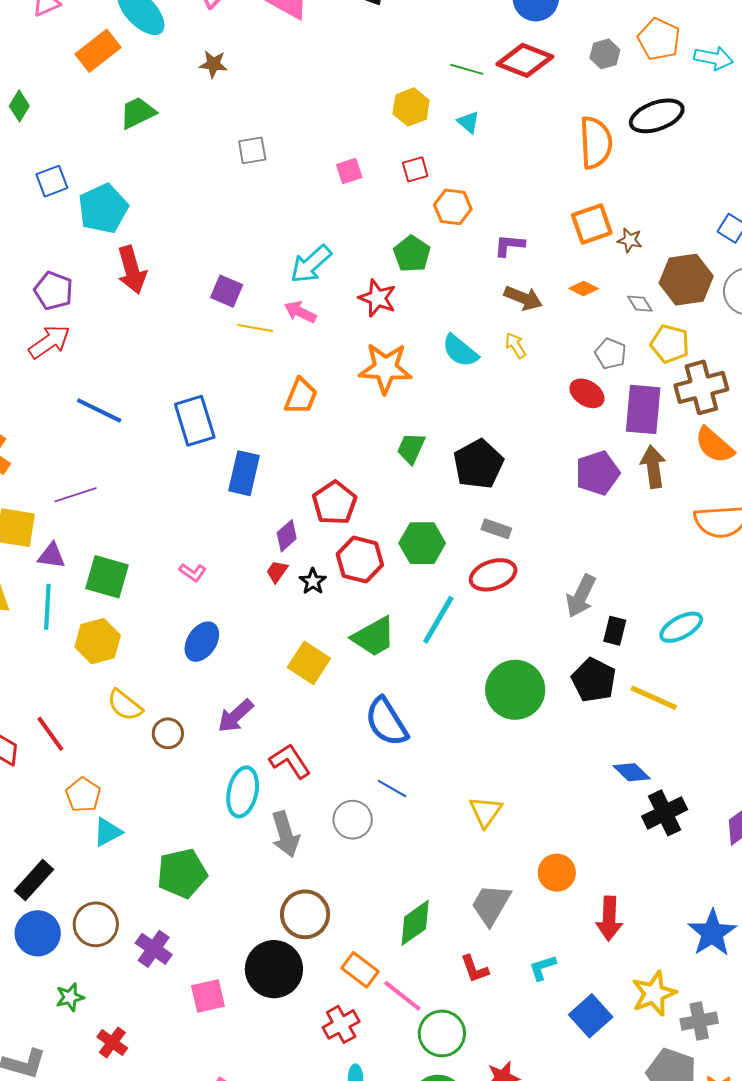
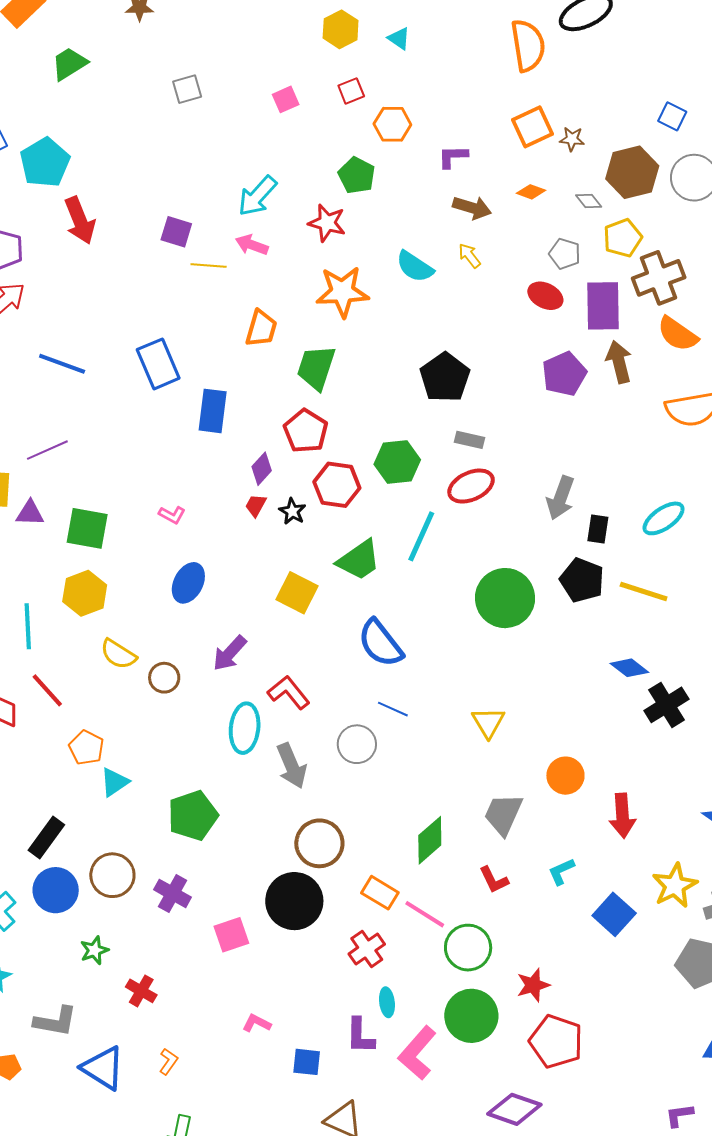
yellow pentagon: (670, 344) -> (623, 238), turned -30
green trapezoid: (411, 448) -> (316, 367), moved, size x1.4
cyan line: (47, 607) -> (28, 626), moved

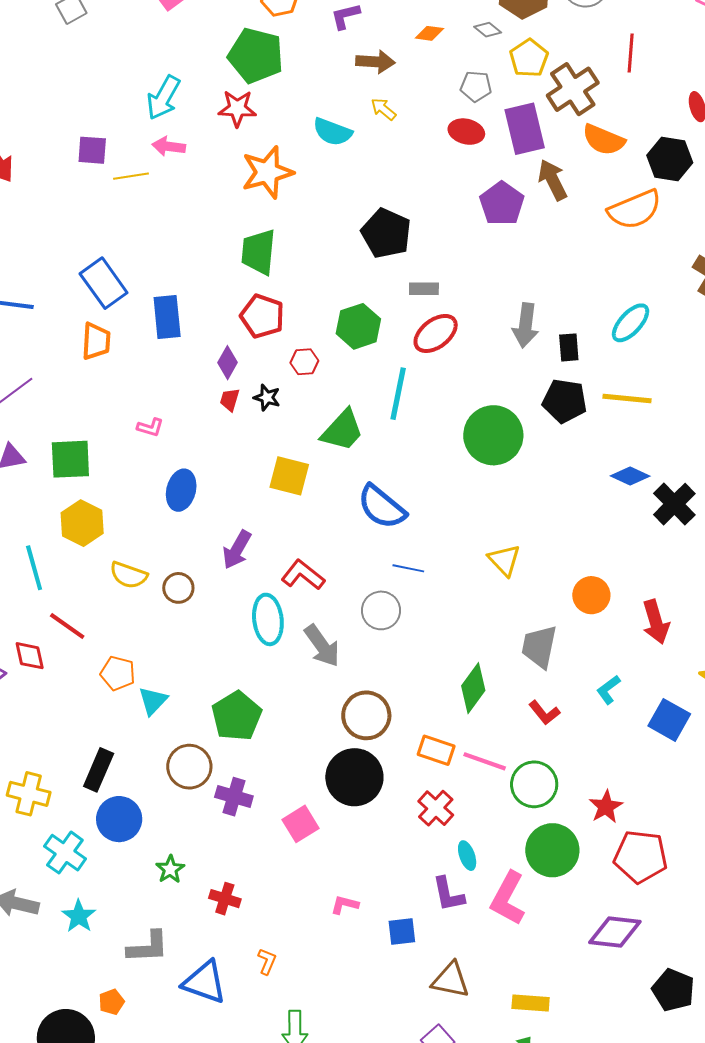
green pentagon: (357, 175) -> (256, 56), size x1.5
orange trapezoid: (261, 328) -> (96, 341), moved
red hexagon: (337, 485) -> (304, 362), size x0.6
brown circle: (112, 875) -> (189, 767), moved

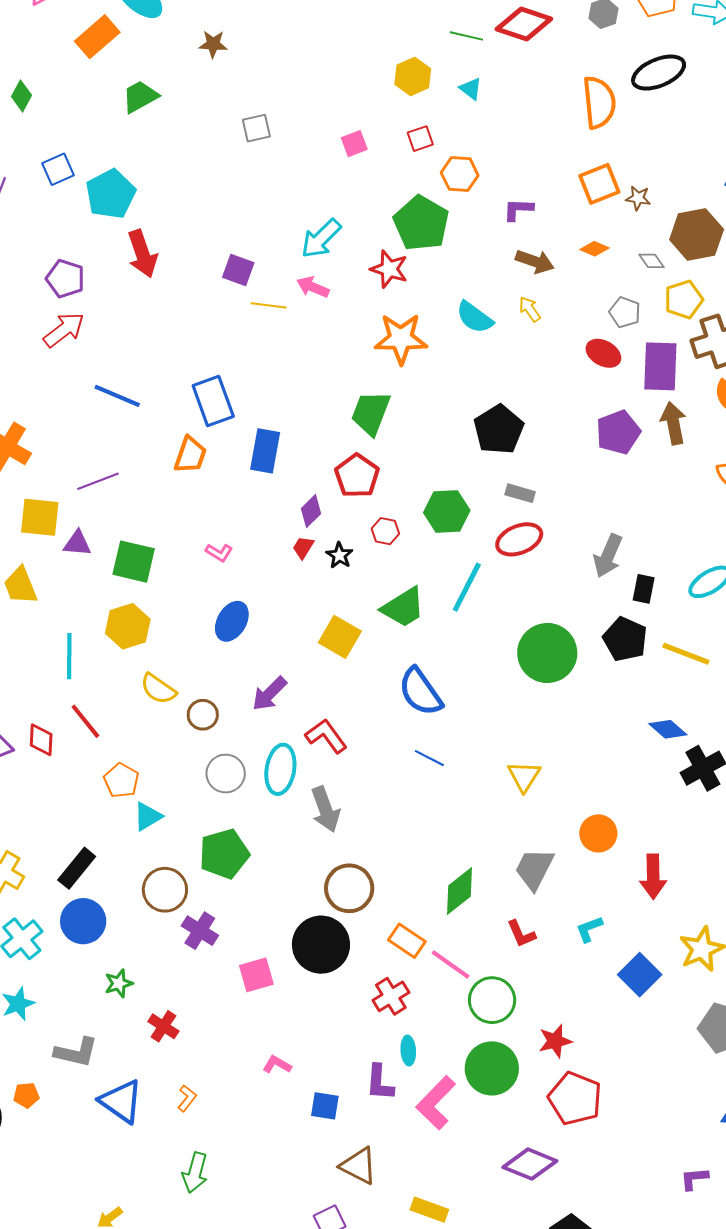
gray circle: (381, 610) -> (226, 774), moved

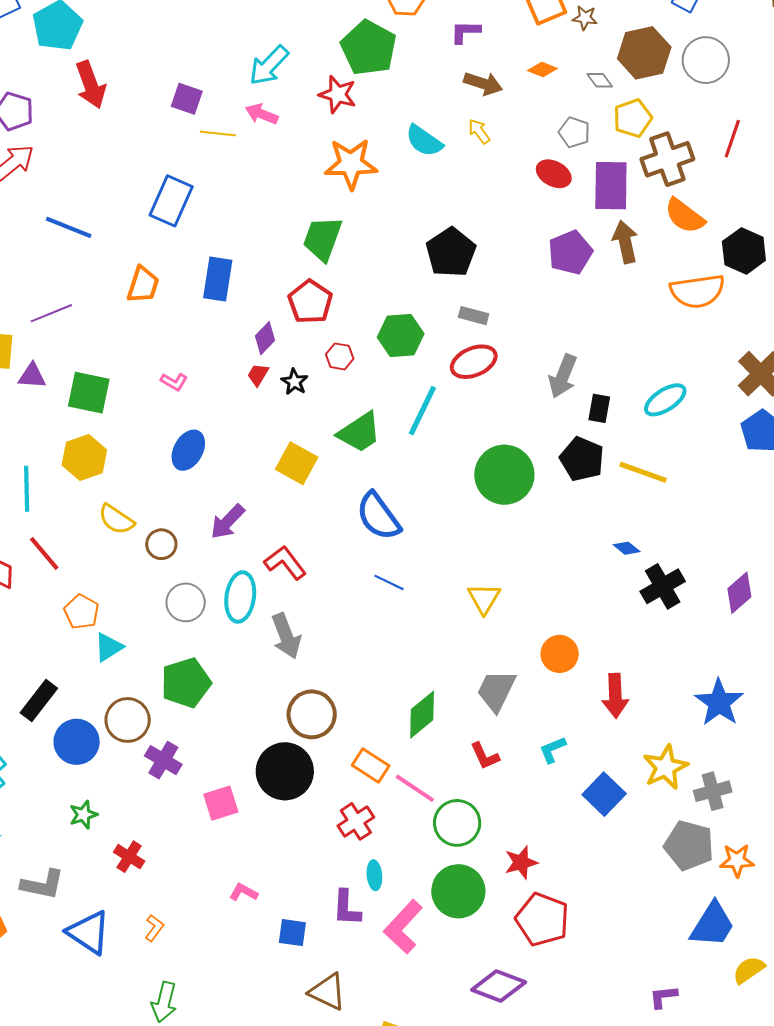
blue rectangle: (213, 401) -> (171, 201), moved, turned 45
blue diamond: (668, 729) -> (627, 548), size x0.7
blue circle: (83, 921) -> (77, 742), moved

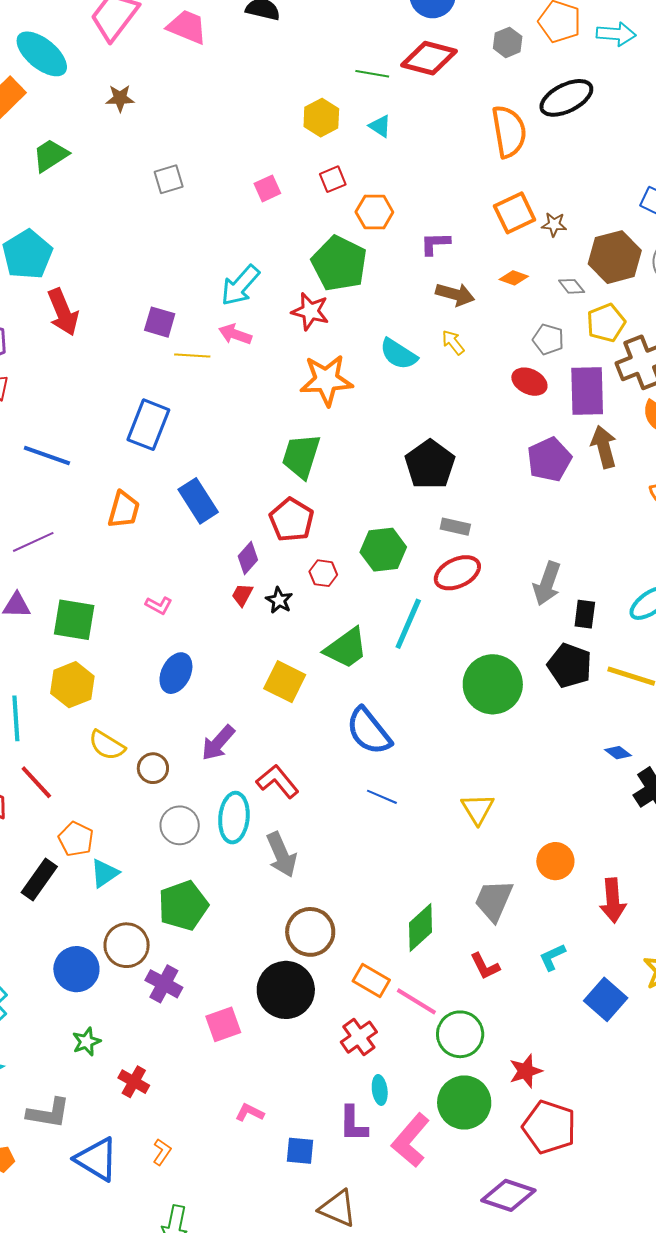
blue rectangle: (218, 279) -> (198, 501), turned -39
black rectangle: (39, 701) -> (39, 880), moved

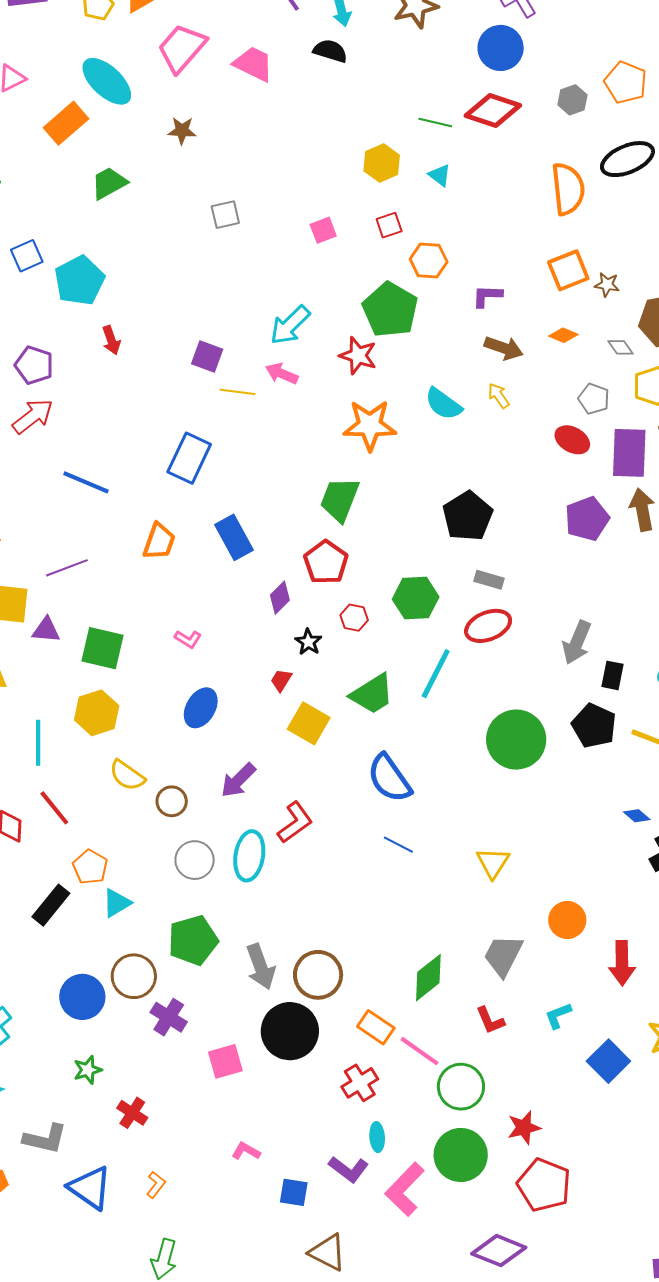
red arrow: (63, 312) -> (111, 340), size x0.6
red trapezoid: (242, 595) -> (281, 680), moved
red L-shape: (278, 781) -> (295, 823), turned 90
gray arrow: (281, 855) -> (261, 967), moved
purple L-shape: (353, 1124) -> (349, 1169), turned -57

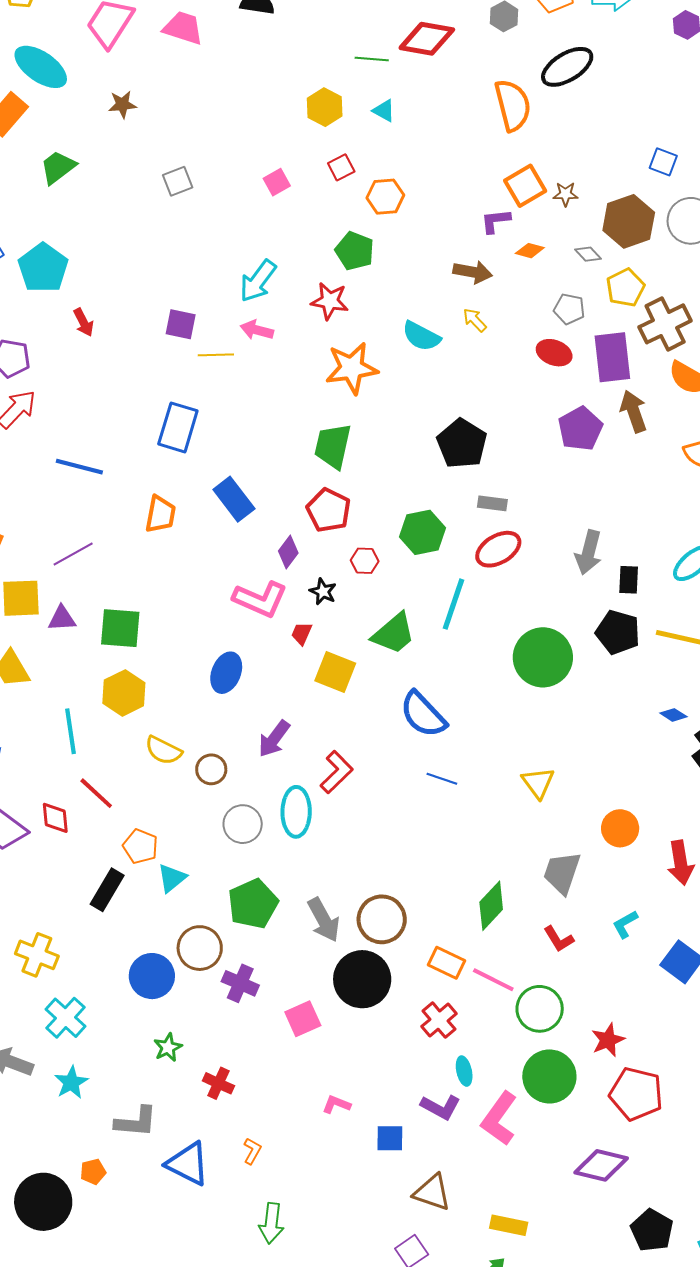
purple L-shape: (487, 296) -> (496, 221), moved
green pentagon: (390, 310) -> (355, 251), size x0.7
pink L-shape: (188, 639) -> (260, 599), moved, size x2.0

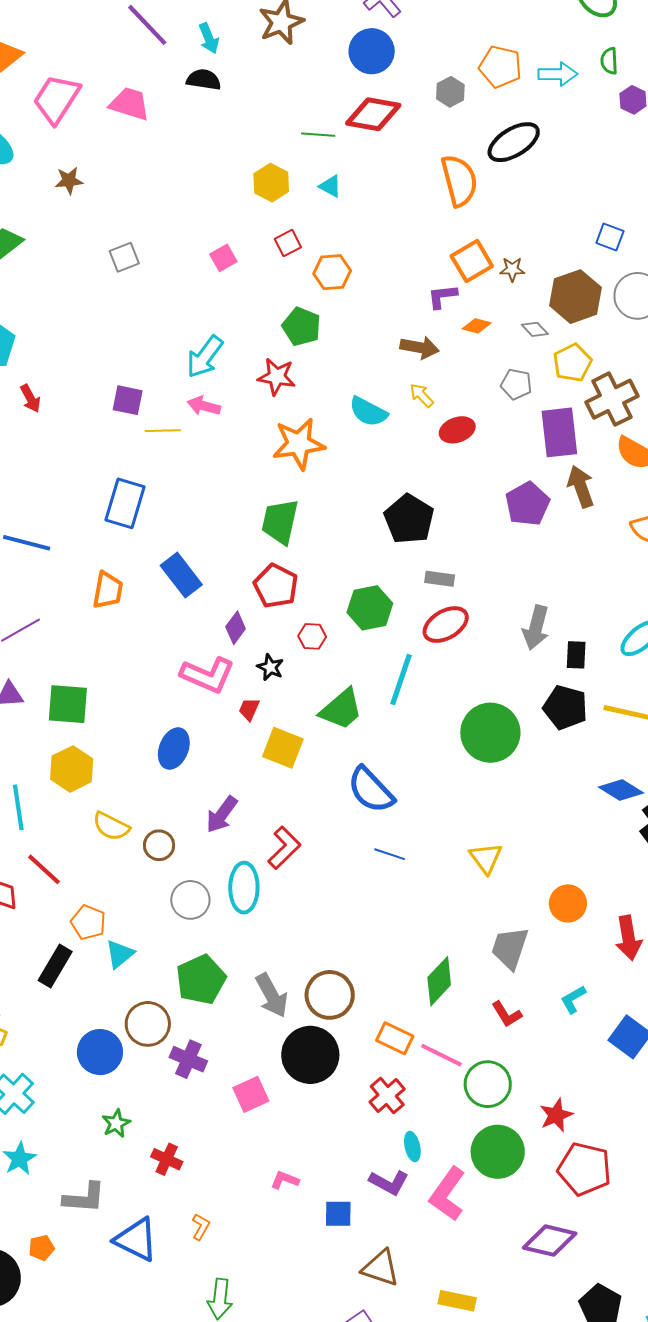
red ellipse: (554, 353) -> (457, 430), moved, turned -40
blue diamond: (673, 715) -> (621, 790), size x1.6

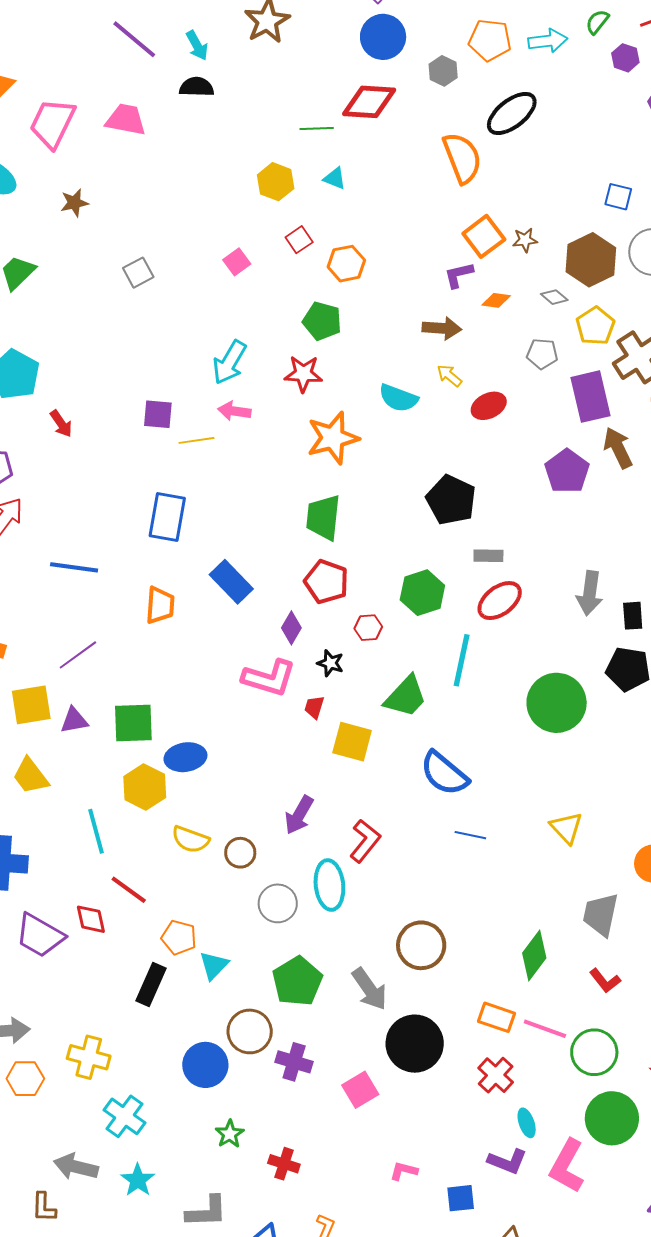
blue circle: (372, 51) -> (383, 37), moved
green semicircle: (609, 61) -> (597, 22), turned 48
blue ellipse: (174, 749) -> (185, 757), moved, turned 66
brown circle: (330, 995) -> (421, 945), moved

